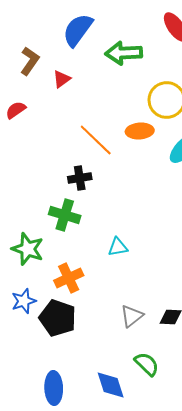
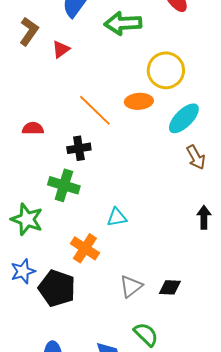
red semicircle: (16, 110) -> (33, 128), moved, turned 35
orange cross: (69, 278) -> (85, 248), moved, turned -32

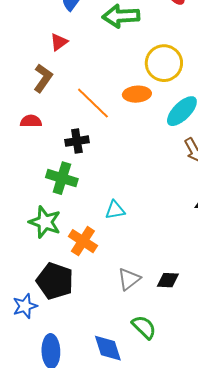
brown L-shape: (29, 31) -> (43, 78), moved
green star: (27, 219) -> (45, 222), moved
blue star: (23, 271) -> (25, 306), moved

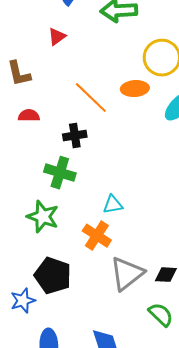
brown L-shape: (43, 78) -> (19, 74), moved, turned 132
orange cross: (83, 241) -> (97, 236), moved
gray triangle: (129, 279) -> (127, 274), size x1.5
green semicircle: (144, 327) -> (161, 315), moved

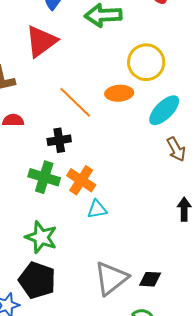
red triangle: (57, 37) -> (41, 41), size x1.8
green star: (43, 217) -> (41, 237), moved
orange cross: (97, 236) -> (81, 180), moved

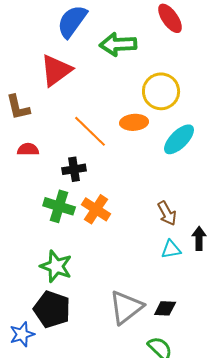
brown arrow: (176, 149) -> (167, 213), moved
cyan triangle: (97, 209) -> (171, 249), moved

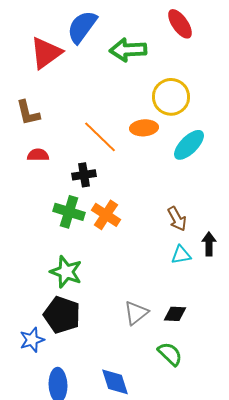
red triangle: (56, 70) -> (46, 53), moved
gray triangle: (126, 307) -> (136, 313), size x0.7

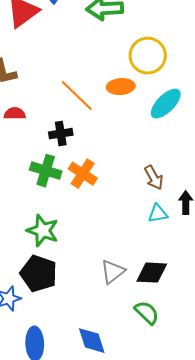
black diamond: (175, 314) -> (152, 273), size x1.4

